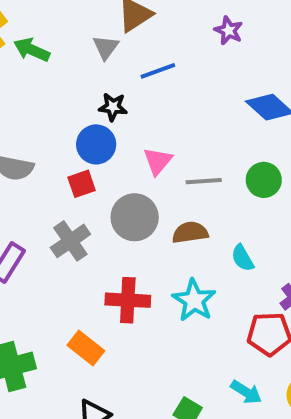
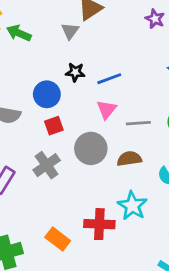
blue line: (158, 71) -> (109, 79), moved
blue circle: (96, 144) -> (47, 94), moved
red cross: (128, 300) -> (99, 224), moved

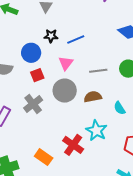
pink triangle: (107, 109) -> (66, 63), moved
red cross: (99, 224) -> (73, 145), turned 35

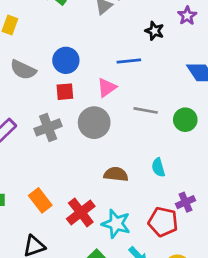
black star: (51, 36) -> (154, 31), moved
brown semicircle: (93, 97) -> (116, 174), moved
cyan star: (96, 131) -> (116, 224), moved, turned -30
red cross: (73, 145) -> (81, 212), moved

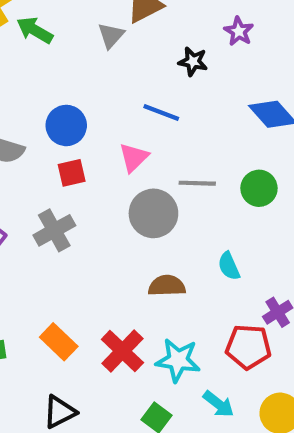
blue line: (129, 61) -> (161, 113), turned 35
gray circle: (94, 123) -> (153, 213), moved

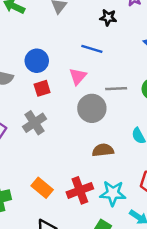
red cross: (122, 351) -> (80, 190), turned 30

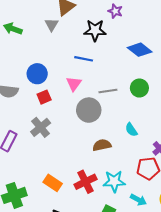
black star: (108, 18) -> (95, 30), size x1.5

